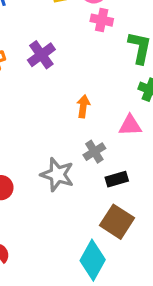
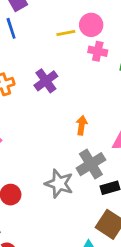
gray cross: (94, 152) -> (91, 164), size x1.5

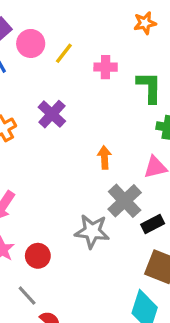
pink circle: (91, 25) -> (31, 43), moved
yellow line: (66, 33) -> (64, 53), turned -30

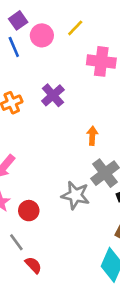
yellow line: (64, 53) -> (75, 28), moved
pink cross: (106, 67) -> (101, 61), size x1.5

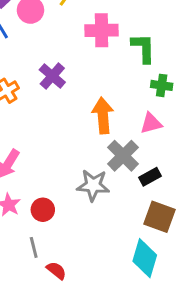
orange arrow: (92, 136) -> (103, 115), size x1.6
gray line: (16, 242) -> (34, 247), turned 30

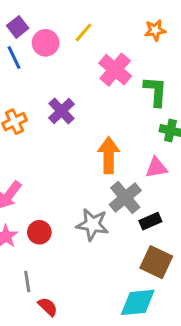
pink cross: (102, 30) -> (115, 70), turned 36
red circle: (43, 210) -> (39, 232), moved
cyan diamond: (145, 258) -> (138, 302), turned 63

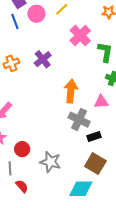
gray cross: (125, 198) -> (79, 120), turned -30
gray star: (93, 224) -> (50, 162), moved
red circle: (39, 232) -> (22, 149), moved

